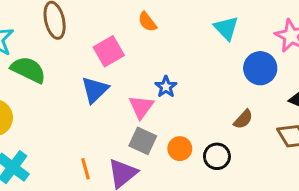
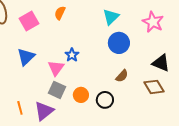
orange semicircle: (147, 22) -> (60, 13), turned 64
cyan triangle: (226, 28) -> (111, 17), turned 30
pink square: (109, 51) -> (29, 21), moved
blue circle: (260, 68) -> (119, 43), moved

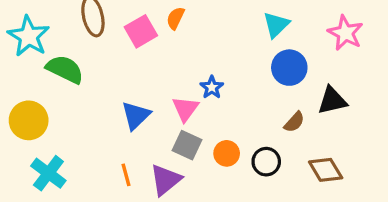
orange semicircle: (60, 13) -> (175, 18), moved
blue triangle: (26, 57) -> (136, 115), moved
black triangle: (161, 63) -> (332, 101), moved, turned -36
brown diamond: (154, 87) -> (326, 170), moved

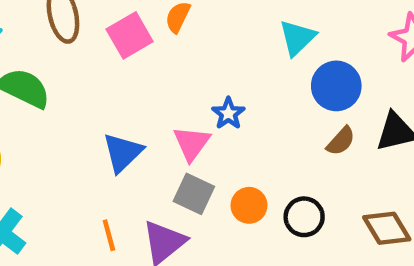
cyan triangle: (276, 25) -> (297, 38), moved
brown semicircle: (294, 122) -> (341, 141), moved

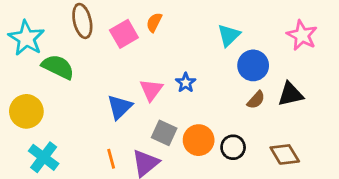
pink triangle: (192, 143) -> (151, 90), moved
orange circle: (249, 205) -> (199, 140), size x1.4

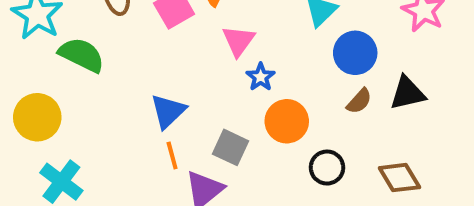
pink triangle: (151, 90) -> (238, 41), moved
orange circle: (199, 140) -> (287, 121), moved
orange line: (111, 159) -> (172, 155), moved

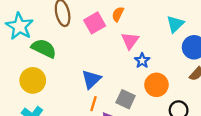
yellow circle: (37, 117) -> (33, 80), moved
orange line: (172, 155) -> (94, 104), turned 32

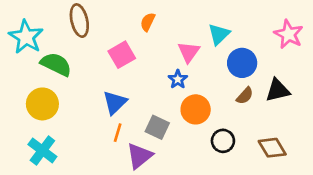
pink square: (95, 23) -> (122, 55), moved
pink triangle: (130, 41) -> (189, 52), moved

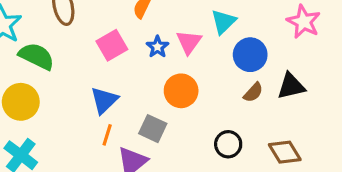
blue star: (178, 79) -> (157, 47), moved
orange circle: (196, 109) -> (181, 91), moved

